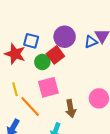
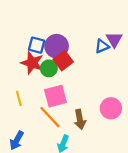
purple circle: (65, 37) -> (57, 46), moved
red star: (15, 54) -> (32, 63), moved
orange line: (30, 106) -> (50, 117), moved

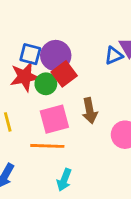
red star: (32, 63) -> (25, 77), turned -30
orange line: (50, 117) -> (47, 146), turned -45
brown arrow: (80, 119) -> (90, 111), moved

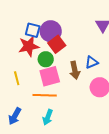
blue triangle: (114, 56) -> (92, 62), moved
green circle: (46, 84) -> (46, 59), moved
cyan arrow: (64, 180) -> (48, 117), moved

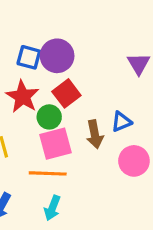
blue square: (33, 30) -> (29, 57), moved
purple circle: (51, 31) -> (57, 56), moved
red star: (29, 46) -> (23, 97), turned -30

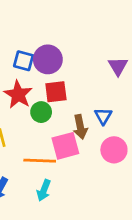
red square: (66, 93) -> (56, 92), turned 30
blue triangle: (121, 122) -> (103, 116), turned -36
pink square: (55, 144) -> (65, 146), moved

